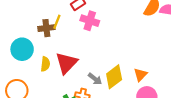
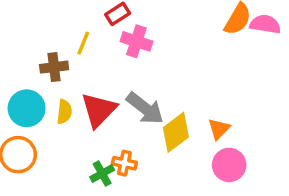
brown cross: (46, 28) -> (54, 67), moved
cyan circle: (22, 49) -> (27, 108), moved
gray arrow: (95, 79) -> (145, 108), moved, size x1.6

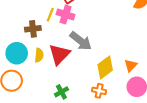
pink cross: (136, 41) -> (66, 15), moved
gray arrow: (145, 108) -> (81, 41), moved
orange cross: (124, 163) -> (99, 91), moved

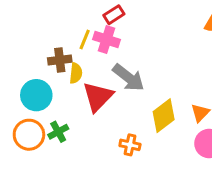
yellow semicircle: (39, 55) -> (76, 73), moved
orange cross: (99, 91) -> (130, 145), moved
green cross: (61, 92) -> (58, 132), moved

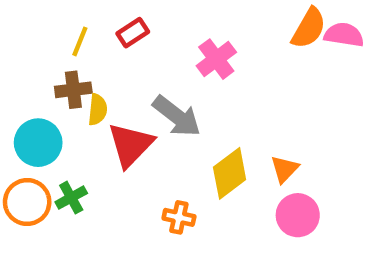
red rectangle: (114, 15) -> (133, 33), moved
yellow line: (85, 40) -> (80, 41), moved
pink cross: (107, 40) -> (216, 59), moved, turned 35

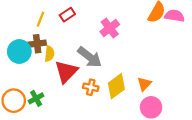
cyan circle: (38, 143) -> (19, 51), moved
orange cross: (179, 217) -> (91, 87), moved

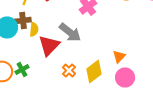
yellow diamond: (116, 86) -> (94, 71), moved
orange cross: (91, 87) -> (69, 70), moved, turned 32

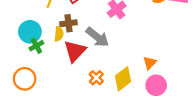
brown cross: (23, 20) -> (68, 23), moved
green cross: (22, 69) -> (36, 46), moved

